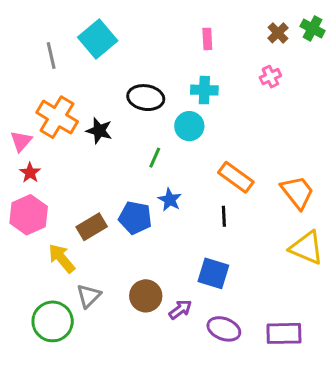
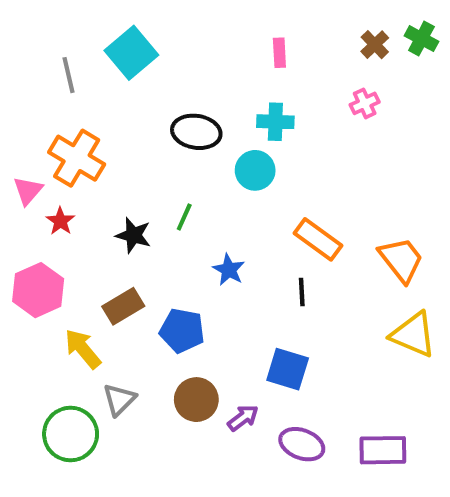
black star: (99, 131) -> (133, 235), moved
green line: (155, 158) -> (184, 217), moved
red star: (30, 173) -> (60, 221), moved
blue pentagon: (135, 218) -> (182, 331), moved

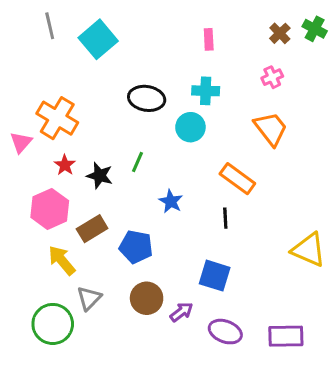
gray line: (69, 75) -> (50, 26), moved
red star: (60, 221) -> (65, 165), moved
orange trapezoid: (401, 260) -> (271, 129), moved
pink hexagon: (38, 290) -> (50, 209), moved

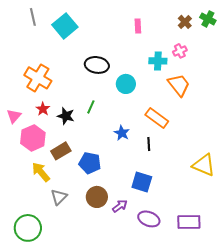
cyan cross: (206, 91) -> (158, 61), moved
pink triangle: (21, 142) -> (14, 116), moved
blue star: (171, 201) -> (122, 133), moved
green circle: (53, 324) -> (28, 228), moved

